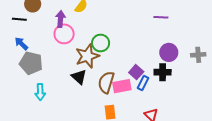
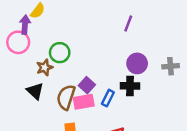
purple line: (161, 17) -> (128, 23), turned -72
purple arrow: (60, 19) -> (25, 25), moved
brown star: (87, 56) -> (45, 67), size x0.6
purple square: (136, 72) -> (87, 85), moved

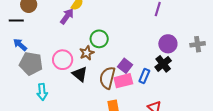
purple arrow: (25, 25) -> (67, 16), turned 35
pink circle: (18, 42) -> (63, 60), moved
black cross: (130, 86) -> (163, 64), turned -35

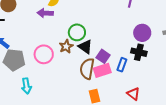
purple arrow: (67, 16) -> (45, 13), turned -119
black cross: (163, 64) -> (139, 52), turned -35
black triangle: (80, 74) -> (85, 47), moved

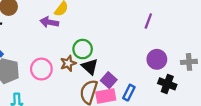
black cross: (139, 52) -> (167, 84), moved

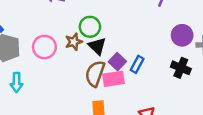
purple circle: (157, 59) -> (182, 35), moved
blue rectangle: (129, 93) -> (137, 64), moved

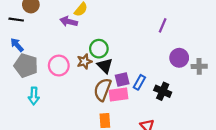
purple square: (117, 62) -> (122, 80), turned 32
black cross: (181, 68) -> (163, 91), moved

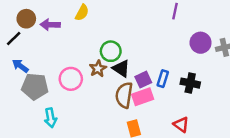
black line: (16, 20) -> (14, 38), turned -40
purple arrow: (69, 22) -> (50, 25), moved

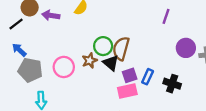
brown semicircle: (124, 95) -> (121, 48), moved

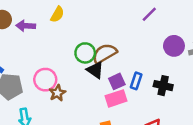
purple line: (166, 16) -> (149, 14), turned 32
brown semicircle: (121, 48) -> (105, 54), turned 50
brown star: (90, 61) -> (57, 93), moved

